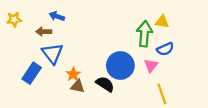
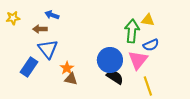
pink triangle: (151, 65) -> (138, 60), size x1.5
black semicircle: (105, 84) -> (115, 77), moved

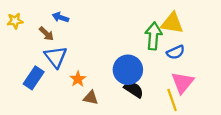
yellow triangle: (148, 20) -> (172, 23), size x1.5
brown arrow: (40, 29) -> (46, 34), turned -136
pink triangle: (138, 60) -> (183, 83), moved
brown triangle: (71, 79) -> (91, 98), moved

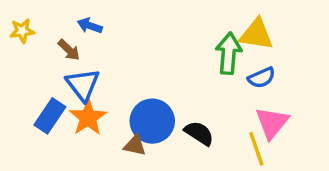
blue circle: (128, 70) -> (152, 121), moved
orange star: (78, 79) -> (88, 118), moved, size x1.5

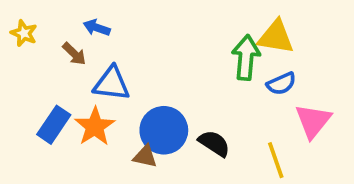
yellow star: (22, 31) -> (24, 33), turned 30
blue triangle: (83, 85) -> (112, 84), moved, turned -45
pink triangle: (272, 123) -> (313, 121), moved

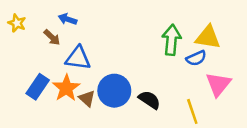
yellow triangle: (276, 37) -> (208, 37), moved
brown triangle: (145, 156) -> (87, 98), moved, turned 30

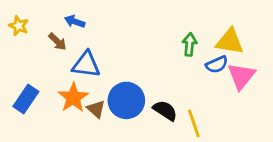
green arrow: (171, 40) -> (190, 44), size x0.7
pink triangle: (218, 84) -> (241, 76), moved
blue rectangle: (38, 87) -> (26, 99), moved
yellow line: (192, 111) -> (194, 123), moved

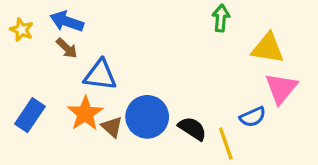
blue arrow: (75, 21) -> (67, 21), moved, size x1.4
green arrow: (190, 44) -> (221, 18), moved
blue semicircle: (217, 65) -> (253, 117), moved

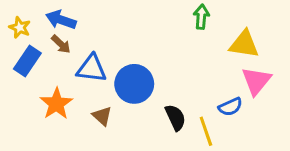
orange star: (85, 113) -> (56, 104), moved
blue rectangle: (30, 115) -> (27, 61), moved
blue circle: (147, 117) -> (134, 84), moved
black semicircle: (192, 129) -> (175, 117), turned 32

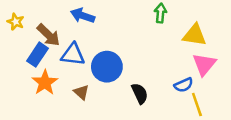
blue arrow: (61, 20) -> (83, 16), moved
brown arrow: (61, 44) -> (48, 35), size x1.5
blue rectangle: (27, 61) -> (38, 55), moved
yellow line: (206, 131) -> (197, 104), moved

